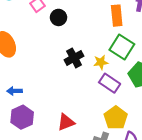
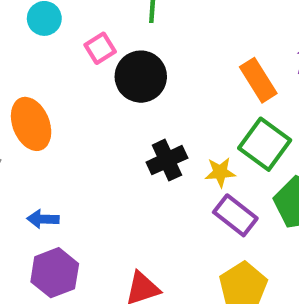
orange rectangle: (117, 16) -> (258, 80), turned -30
black circle: (59, 17) -> (141, 77), size x1.5

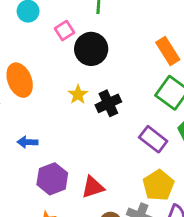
yellow star: (220, 172) -> (78, 95), moved, turned -30
purple hexagon: (55, 273) -> (52, 179), moved

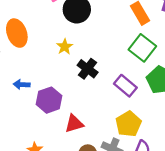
black cross: (108, 103) -> (88, 69), moved, turned -30
purple hexagon: (52, 179) -> (49, 100), moved

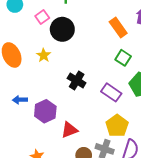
yellow star: (65, 47) -> (44, 55), moved
green square: (142, 48) -> (123, 58), size x0.7

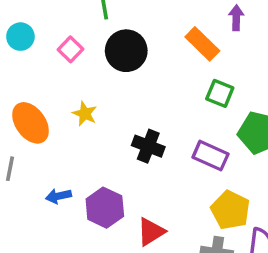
black circle: (62, 29) -> (126, 51), moved

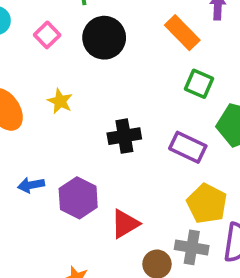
black cross: (148, 146) -> (124, 136), turned -32

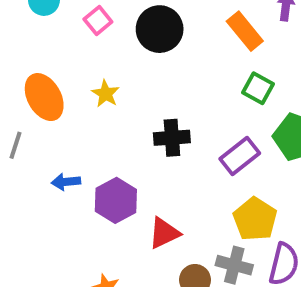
purple rectangle: (188, 147) -> (240, 156), turned -69

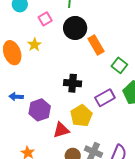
orange rectangle: (245, 31) -> (96, 45), moved
yellow star: (106, 94) -> (34, 45), moved
yellow pentagon: (255, 219) -> (81, 116), moved

